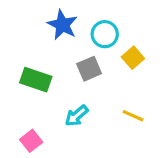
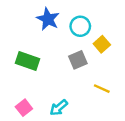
gray square: (89, 69) -> (78, 60), moved
cyan arrow: (77, 116) -> (59, 108), moved

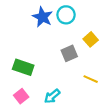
cyan circle: (80, 26) -> (66, 15), moved
green rectangle: (28, 61) -> (23, 67), moved

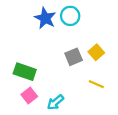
yellow square: (91, 39) -> (96, 52), moved
pink square: (21, 96) -> (29, 95), moved

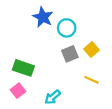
cyan circle: (70, 16) -> (67, 28), moved
pink square: (29, 95) -> (18, 91), moved

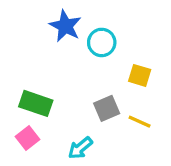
yellow square: (91, 50) -> (140, 75), turned -32
gray square: (70, 54) -> (107, 108), moved

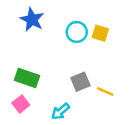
blue star: (65, 26) -> (32, 20), moved
yellow square: (140, 75) -> (100, 33), moved

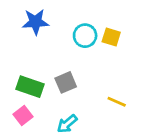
blue star: (32, 20) -> (35, 22), turned -30
gray square: (80, 82) -> (66, 82), moved

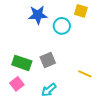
blue star: (35, 22) -> (38, 15), moved
yellow square: (111, 37) -> (81, 11), moved

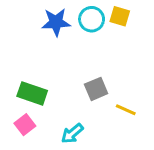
cyan circle: (62, 26) -> (92, 19), moved
gray square: (48, 60) -> (96, 89), moved

